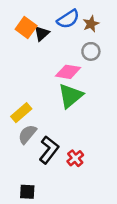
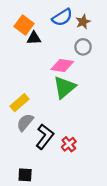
black triangle: (42, 33) -> (34, 38), moved, turned 40

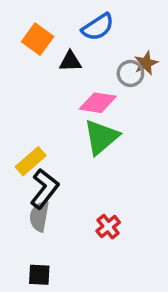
brown star: (83, 22) -> (146, 63), moved
black triangle: (34, 38) -> (70, 61), moved
gray semicircle: (25, 122) -> (39, 216), moved, turned -30
black L-shape: (45, 137) -> (44, 189), moved

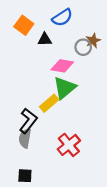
yellow rectangle: (31, 161) -> (49, 103), moved
red cross: (108, 227) -> (69, 145), size x1.5

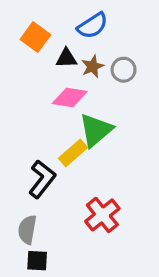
brown star: (93, 41) -> (93, 66), moved
pink diamond: (62, 66) -> (70, 97), moved
gray semicircle: (25, 138) -> (27, 230), moved

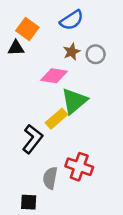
black triangle: (66, 58) -> (16, 48), moved
red cross: (102, 215) -> (79, 167), turned -32
gray semicircle: (27, 230) -> (50, 178), moved

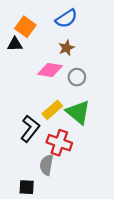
gray circle: (96, 54) -> (77, 77), moved
green triangle: (74, 101) -> (78, 112), moved, turned -40
red cross: (79, 167) -> (59, 143), moved

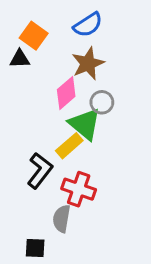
brown star: (66, 48) -> (88, 64), size x1.5
pink diamond: (50, 70) -> (66, 93), turned -50
green triangle: (78, 112) -> (85, 124), moved

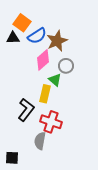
blue semicircle: (88, 25) -> (37, 36), moved
green triangle: (85, 124) -> (55, 80), size x0.6
yellow rectangle: (69, 146) -> (45, 94), turned -36
black square: (35, 248) -> (12, 158), moved

